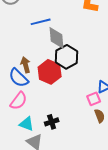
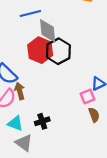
brown arrow: (26, 65) -> (20, 91), moved
red hexagon: (50, 72) -> (40, 50), moved

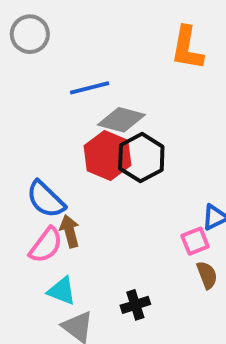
gray diamond: (48, 31) -> (121, 120), turned -70
black cross: (42, 121) -> (135, 305), moved

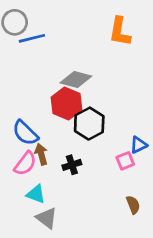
blue line: (90, 88) -> (32, 38), moved
black hexagon: (141, 158) -> (89, 124), moved
brown semicircle: (207, 275) -> (133, 205), moved
black cross: (135, 305) -> (72, 165), moved

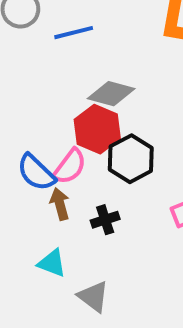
blue line: (32, 38) -> (74, 33), moved
pink semicircle: (25, 163) -> (70, 167), moved
gray triangle: (47, 218) -> (93, 297), moved

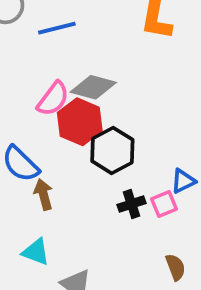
pink semicircle: (70, 167) -> (53, 99), moved
black cross: (105, 220) -> (131, 204), moved

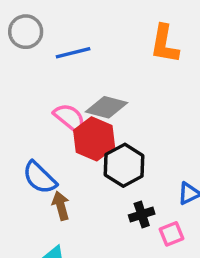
pink semicircle: (53, 99) -> (70, 118), turned -88
pink square: (164, 204) -> (172, 234), moved

